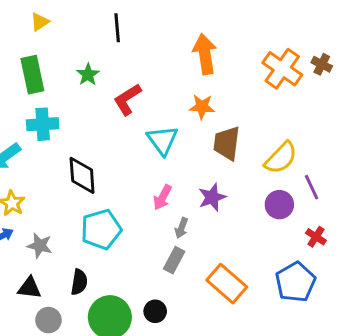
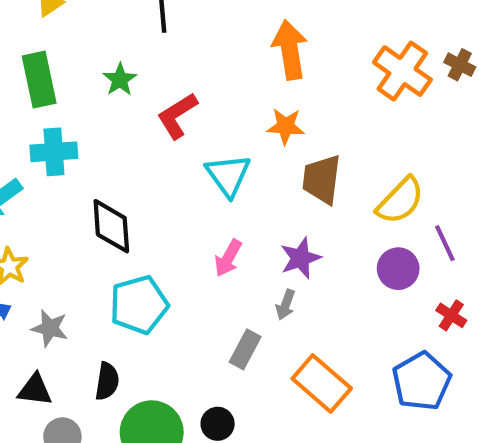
gray arrow: (181, 228) -> (286, 305), moved

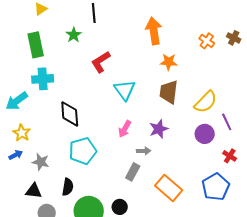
orange cross: (402, 71) -> (207, 41), size x0.6
green star: (120, 80) -> (74, 35), moved
orange star: (286, 126) -> (169, 62), moved
gray arrow: (286, 305) -> (144, 151), moved, turned -112

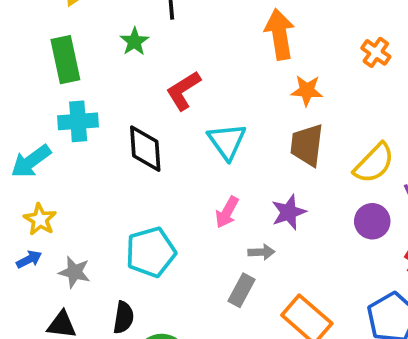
black diamond: (70, 114) -> (145, 149), moved

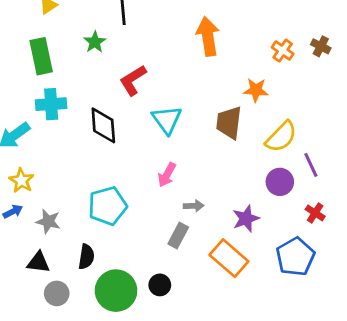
orange star: (307, 91) -> (256, 90), moved
purple star: (289, 212) -> (246, 219), moved

